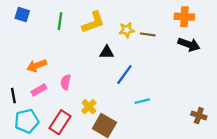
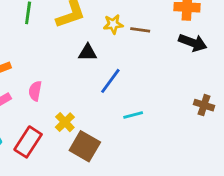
brown cross: (199, 116) -> (204, 105), moved

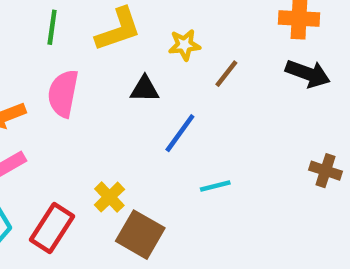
brown line: (140, 30) -> (226, 74), moved, turned -60
pink semicircle: (35, 91) -> (63, 93), moved, size x1.5

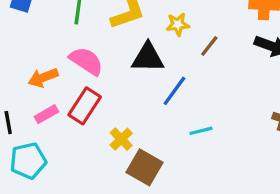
black triangle: (145, 89) -> (148, 58), size x1.5
pink semicircle: (63, 93) -> (86, 61), turned 112
red rectangle: (52, 228) -> (85, 106), moved

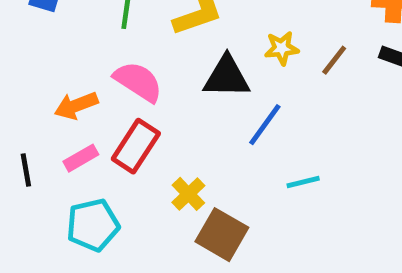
yellow star: (178, 24) -> (282, 48), moved
brown line: (209, 46) -> (334, 60), moved
cyan pentagon: (28, 161) -> (93, 225), moved

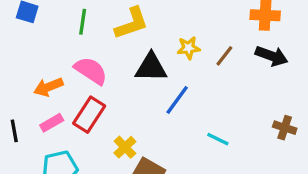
cyan line: (303, 182) -> (218, 139), moved, turned 40

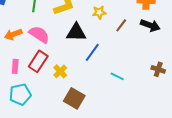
yellow star: (189, 48) -> (99, 12), moved
orange arrow: (48, 87) -> (13, 34), moved
pink rectangle: (52, 123) -> (15, 66), turned -56
yellow cross: (125, 147) -> (60, 71), moved

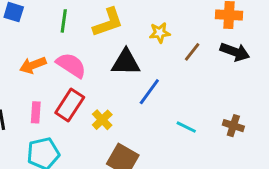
brown cross: (158, 69) -> (233, 126), moved

